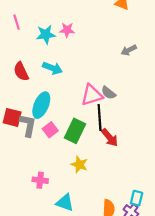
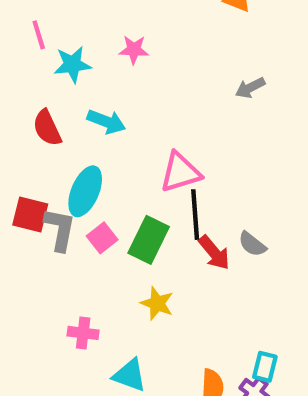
cyan star: (46, 34) -> (72, 64), moved
gray semicircle: (109, 93) -> (252, 244), moved

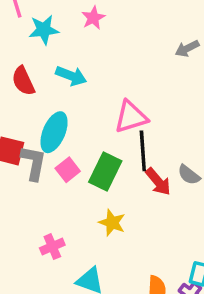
pink star: (134, 50) -> (93, 18), turned -30
pink cross: (83, 333) -> (52, 247), turned -30

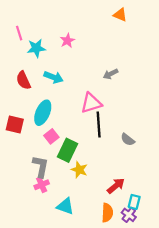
gray arrow: (187, 49) -> (110, 74), moved
gray L-shape: (34, 163) -> (41, 166), moved
green rectangle: (105, 171) -> (67, 150), moved
red arrow: (158, 182) -> (116, 186), moved, turned -90

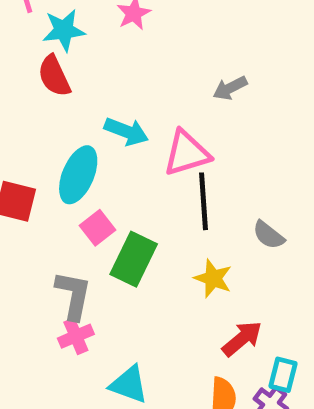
cyan arrow: (53, 77) -> (126, 131), moved
red semicircle: (23, 80) -> (54, 76), moved
yellow star: (79, 170) -> (213, 278), moved

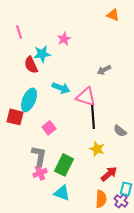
cyan star: (64, 30) -> (42, 54), moved
pink triangle: (187, 153) -> (86, 97), turned 35
cyan ellipse: (78, 175) -> (29, 100), moved
green rectangle: (134, 259) -> (64, 165), moved

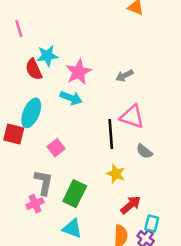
pink star: (64, 39) -> (78, 72), moved, size x1.5
pink triangle: (86, 97) -> (132, 117), moved
pink cross: (40, 173) -> (35, 204), moved

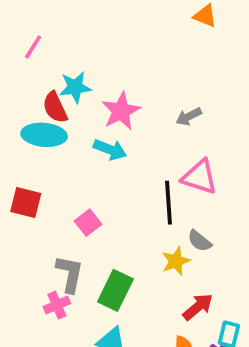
pink line: (19, 28) -> (33, 47), turned 49
cyan ellipse: (31, 113) -> (44, 135), moved, turned 72
gray semicircle: (144, 151) -> (200, 241), moved
yellow star: (116, 174) -> (176, 261), turned 30

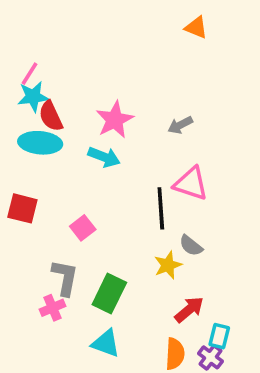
pink line: (33, 47) -> (30, 74), moved
cyan star: (75, 87) -> (33, 97), moved

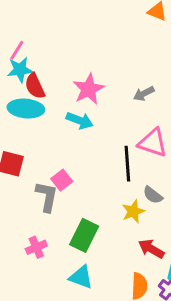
gray L-shape: (65, 278) -> (47, 197), moved
red arrow: (189, 309) -> (151, 249), turned -110

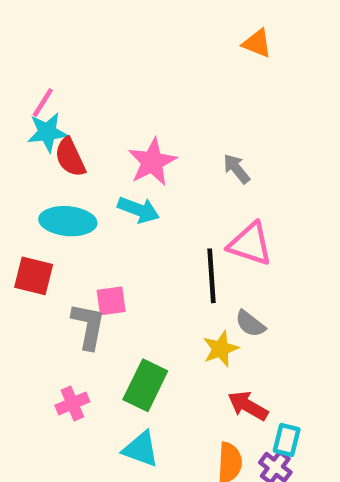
gray arrow: (144, 94) -> (237, 169), turned 78
cyan ellipse: (26, 109) -> (68, 221), moved
pink square: (62, 180) -> (111, 301), turned 30

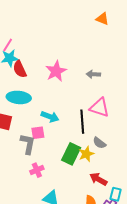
gray arrow: (237, 169) -> (93, 74), turned -48
cyan arrow: (138, 210) -> (50, 117), moved
green rectangle: (145, 385) -> (71, 154), moved
pink cross: (72, 403) -> (37, 170), moved

